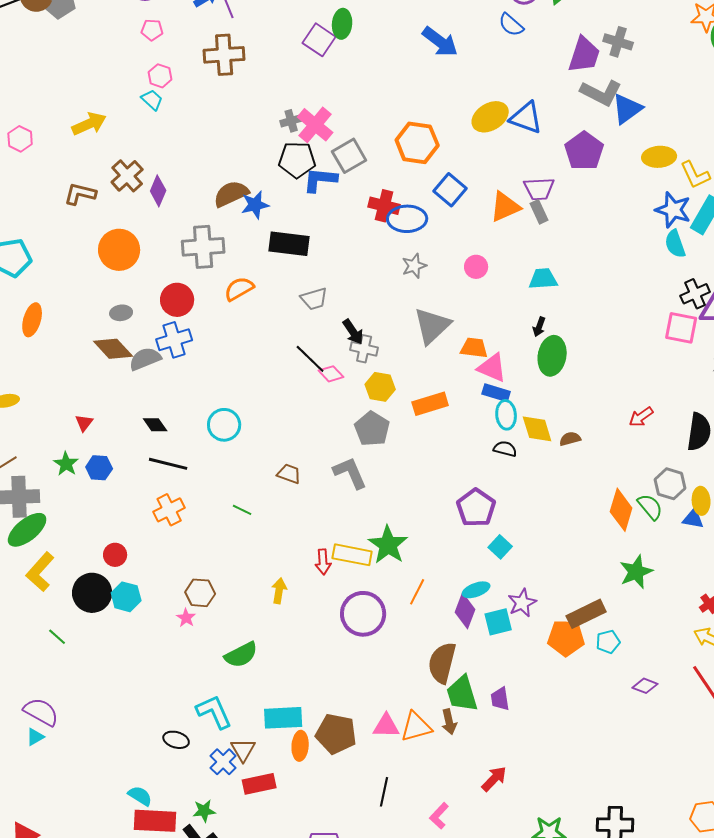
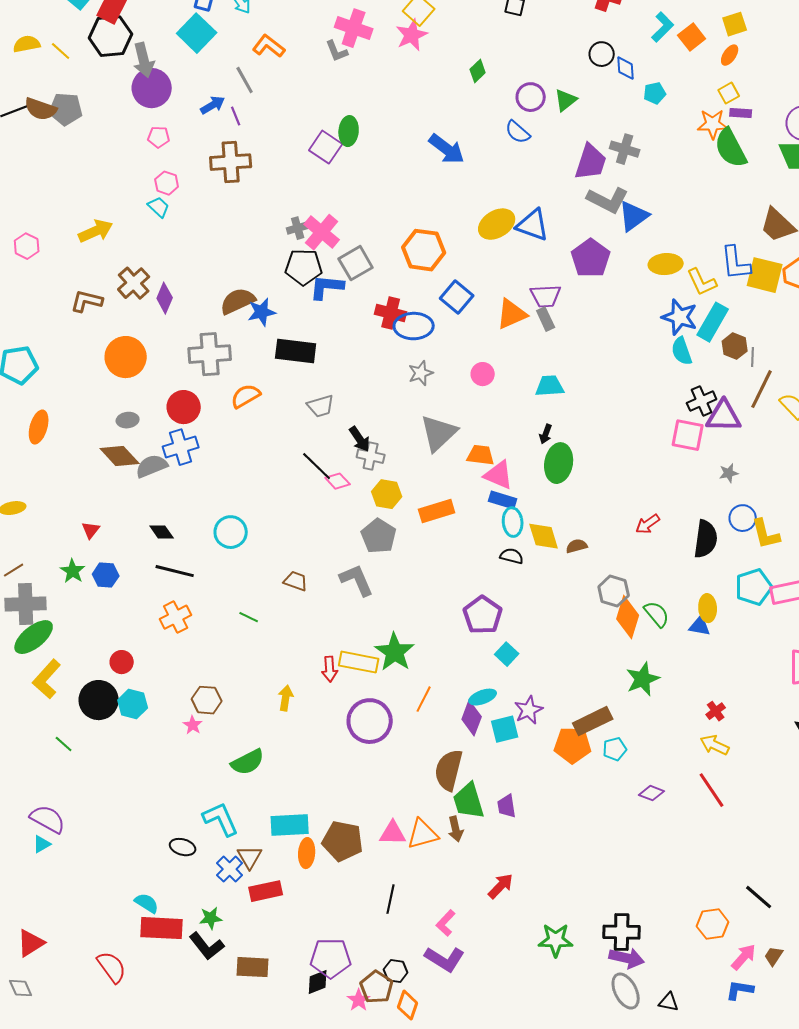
gray hexagon: (670, 484) -> (614, 591), moved

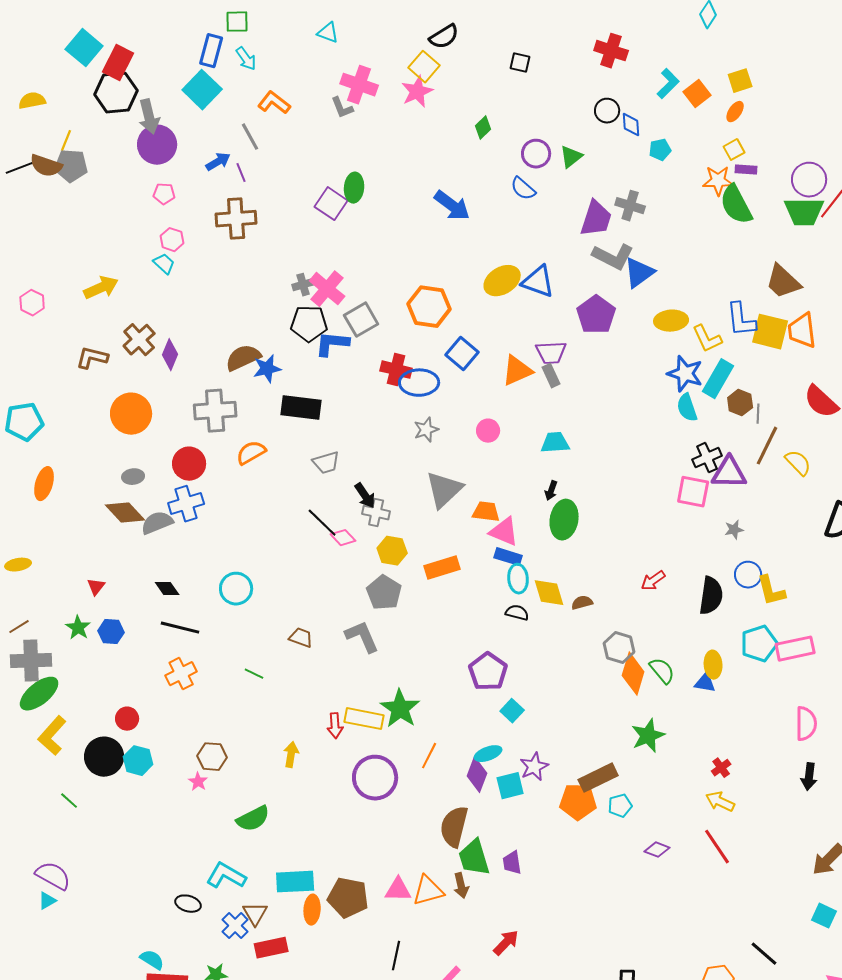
yellow line: (61, 51) -> (66, 141), moved, turned 70
cyan L-shape: (221, 819) -> (226, 876), turned -36

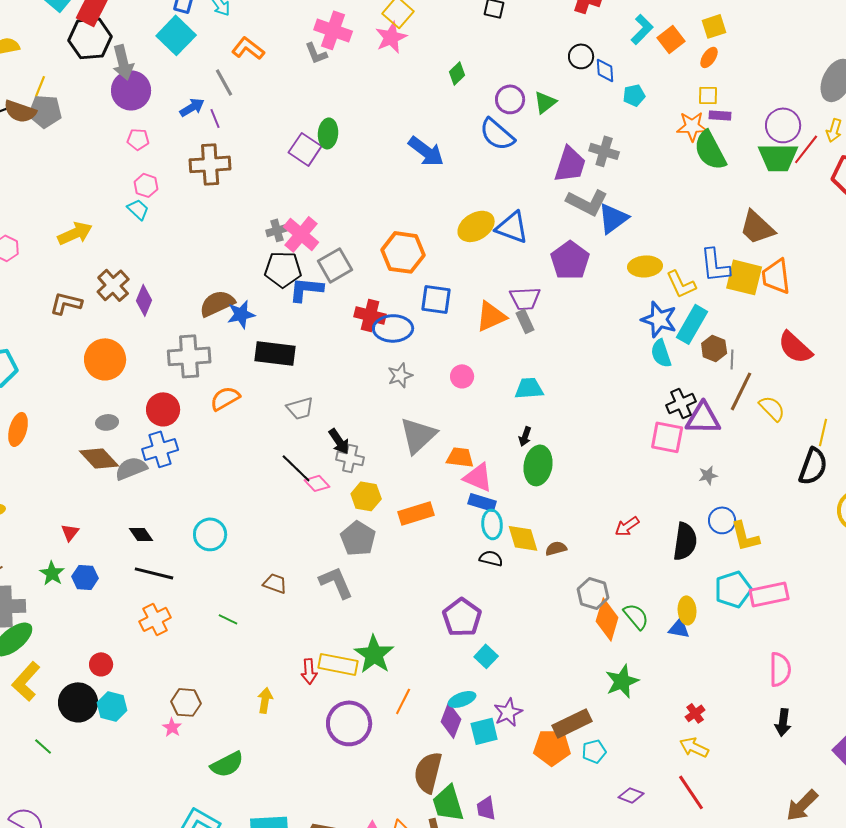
yellow square: (734, 150) -> (708, 95), turned 30
blue semicircle: (523, 189) -> (497, 134), size x1.4
blue square: (462, 354) -> (436, 299), turned -32

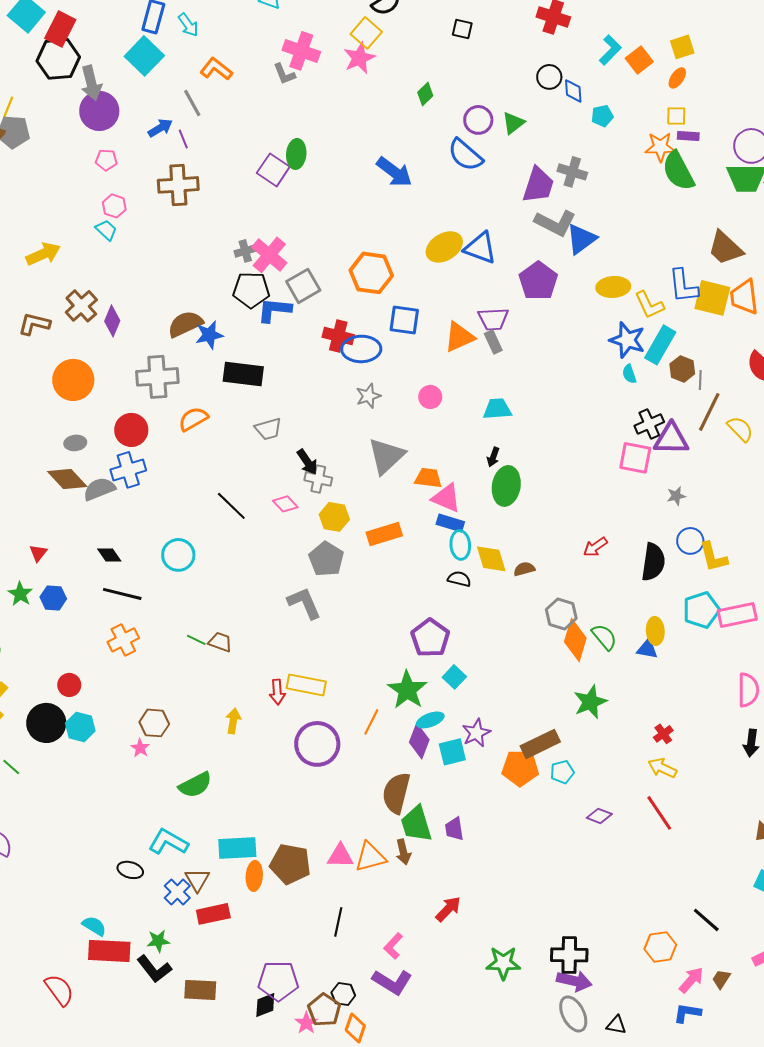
cyan semicircle: (661, 353) -> (629, 374), size x0.7
black line: (296, 468) -> (231, 506), moved
brown trapezoid: (275, 583) -> (220, 642), moved
green star: (374, 654) -> (407, 690), moved

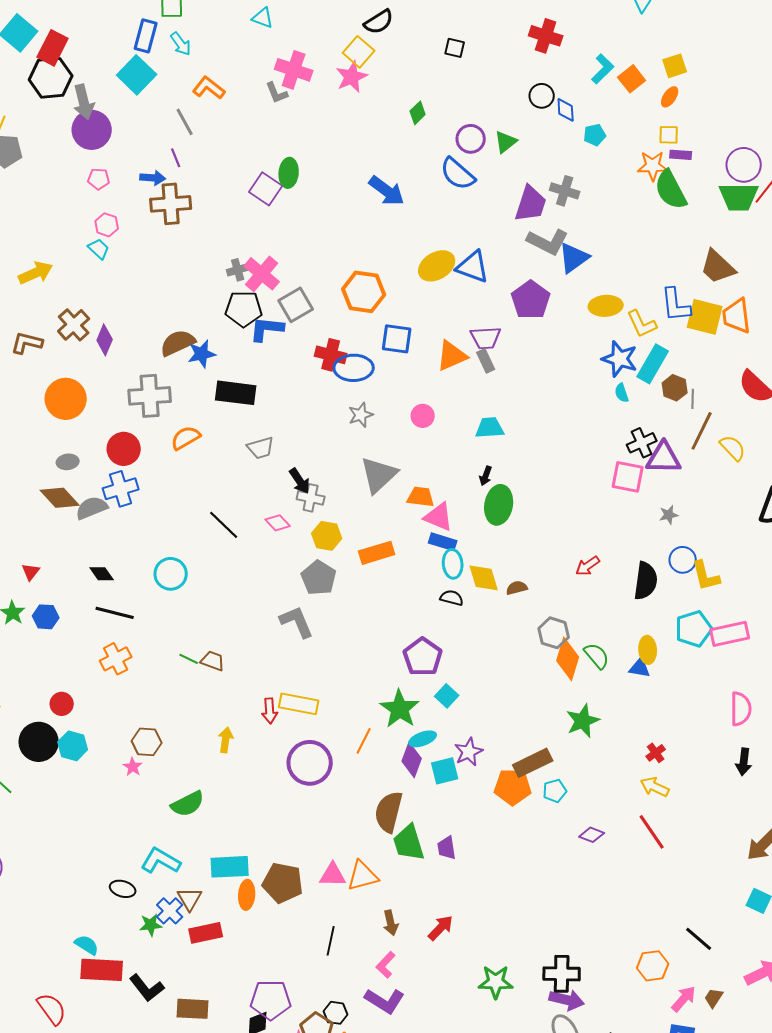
blue arrow: (160, 128) -> (153, 178), moved, turned 35
brown arrow: (403, 852) -> (391, 923), moved
green star: (158, 941) -> (151, 925), moved

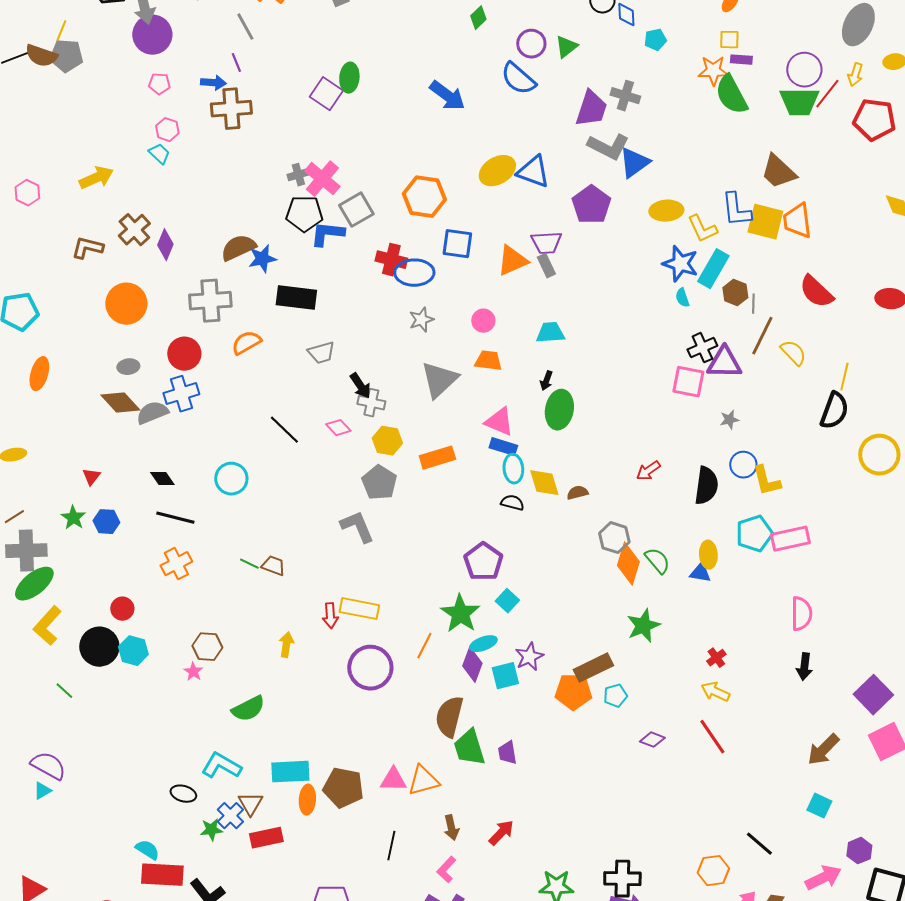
orange trapezoid: (421, 497) -> (488, 361), moved

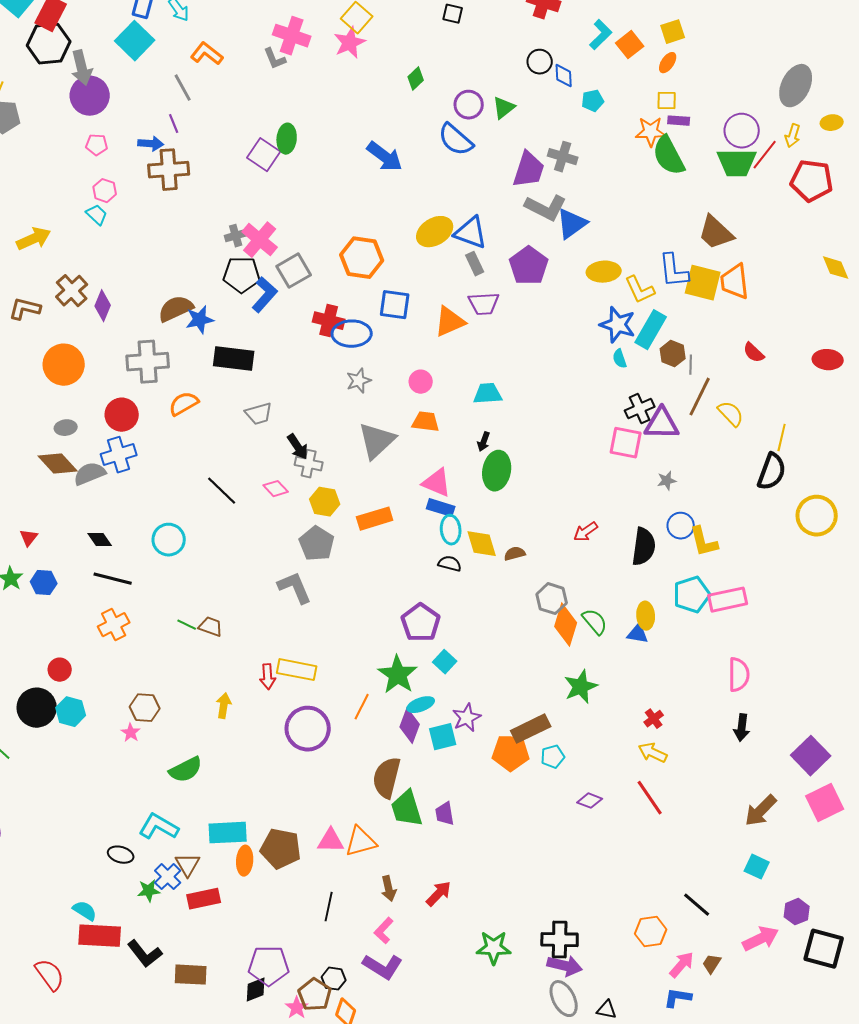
blue L-shape: (327, 234) -> (265, 295), turned 126
gray rectangle: (546, 266) -> (475, 264), moved
red semicircle: (816, 292) -> (754, 353), size x0.6

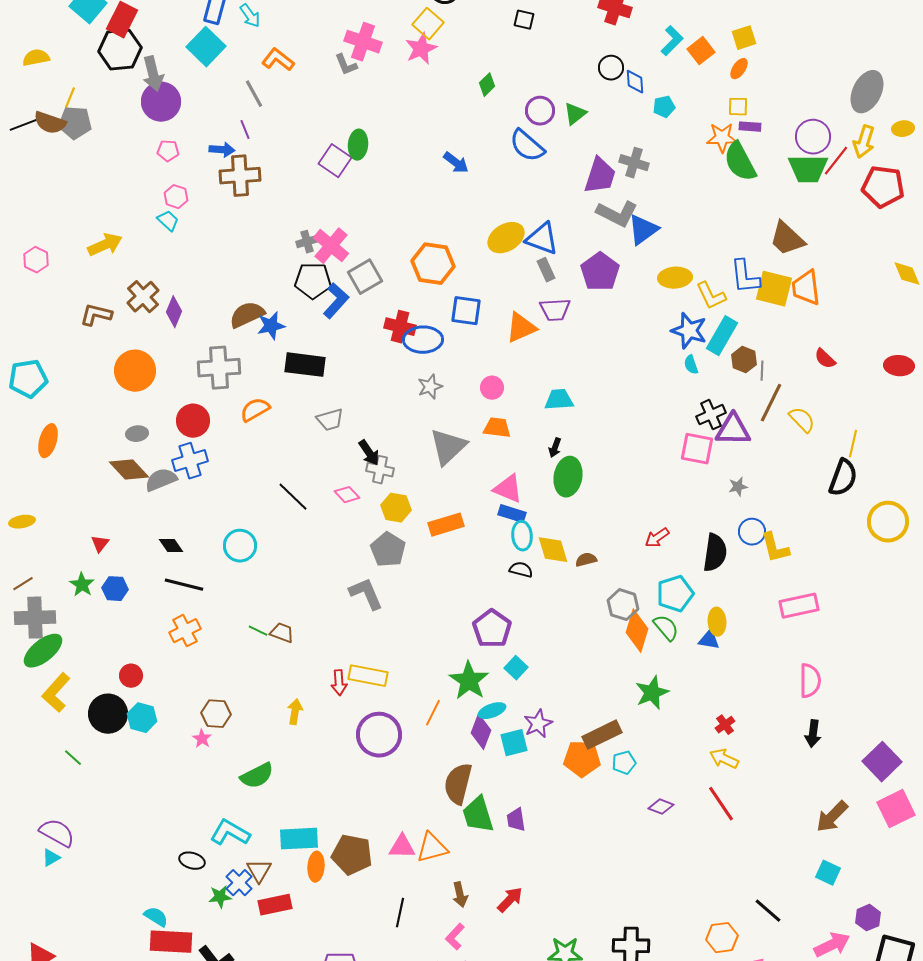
yellow arrow: (793, 136) -> (864, 142), size x1.4
blue arrow: (385, 157) -> (456, 163), size x0.7
cyan pentagon: (692, 595) -> (675, 594), moved

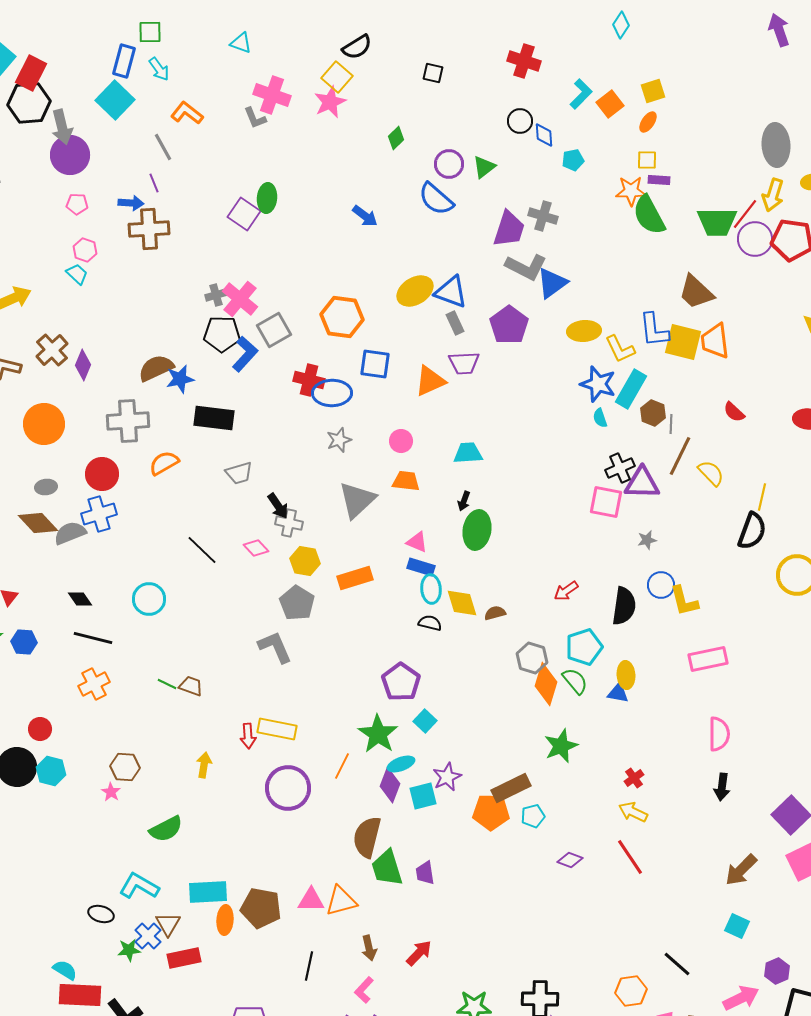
gray ellipse: (867, 92) -> (776, 145), turned -30
purple circle: (813, 137) -> (755, 239), moved
pink triangle: (508, 489) -> (417, 542), size x0.7

